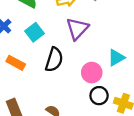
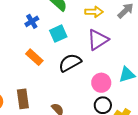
black semicircle: (54, 60) -> (70, 63), turned -150

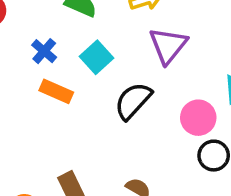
orange rectangle: (34, 57) -> (56, 91), moved

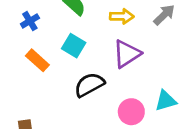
blue cross: (44, 51) -> (30, 21), moved
cyan square: (97, 57) -> (74, 46), turned -35

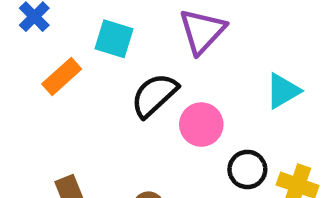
orange rectangle: (37, 60) -> (62, 77), turned -70
pink circle: (131, 112) -> (201, 125), moved

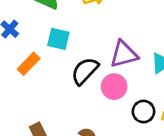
purple triangle: (202, 31) -> (124, 54), moved, turned 36

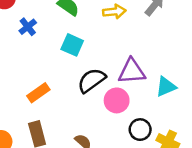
orange rectangle: (29, 64) -> (38, 93), moved

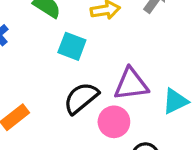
cyan square: (72, 45) -> (72, 46), moved

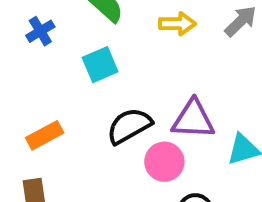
cyan square: (72, 46) -> (100, 65), moved, turned 36

